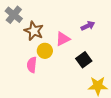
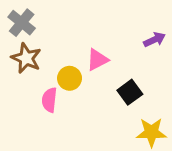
purple arrow: (88, 26) -> (155, 40), moved
brown star: (34, 31) -> (26, 58), moved

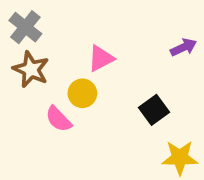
pink triangle: (97, 60) -> (101, 58), moved
pink semicircle: (49, 100) -> (58, 119), turned -50

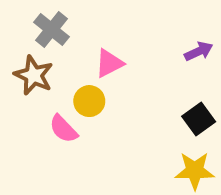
gray cross: (25, 27) -> (51, 29), moved
black square: (154, 110) -> (199, 119), moved

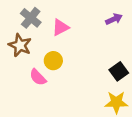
purple arrow: (199, 51) -> (114, 19), moved
pink triangle: (109, 63) -> (60, 27), moved

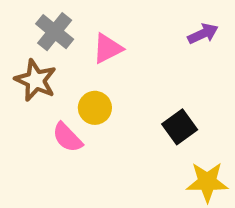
black square: (119, 71) -> (180, 127), moved

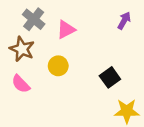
purple arrow: (203, 34) -> (124, 21), turned -36
pink semicircle: (67, 137) -> (21, 84), moved

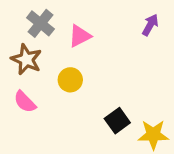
black square: (110, 77) -> (117, 121), moved

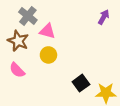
pink triangle: (80, 36) -> (47, 31), moved, turned 42

